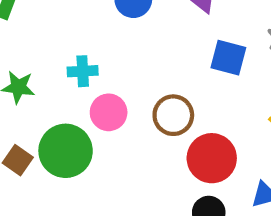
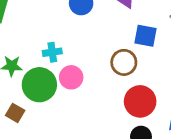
brown circle: (173, 115) -> (124, 62), moved
green circle: (66, 151) -> (39, 85), moved

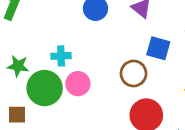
brown square: (15, 113) -> (17, 115), turned -36

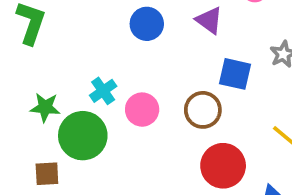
cyan cross: (61, 56) -> (103, 91), turned -30
pink circle: (78, 84) -> (142, 110), moved

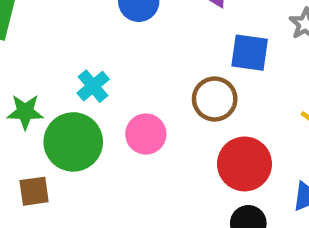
pink circle: (142, 110) -> (146, 134), moved

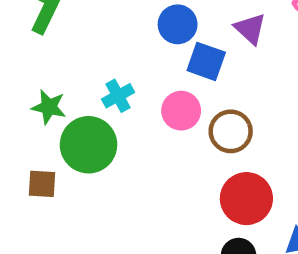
blue square: (250, 53) -> (206, 61), moved
pink circle: (146, 134) -> (181, 111), moved

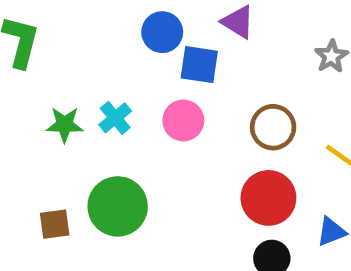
green star: (49, 107) -> (65, 125), moved
brown circle: (231, 131) -> (273, 127), moved
green circle: (89, 145) -> (118, 206), moved

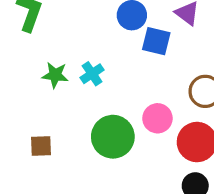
pink circle: (183, 120) -> (157, 118), moved
green circle: (118, 206) -> (113, 137), moved

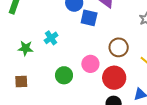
green star: (55, 75) -> (26, 48), moved
green circle: (113, 137) -> (64, 75), size x0.7

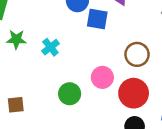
green star: (26, 48) -> (16, 39), moved

